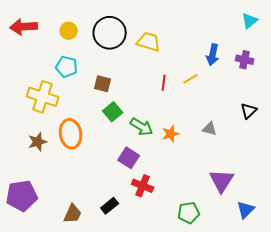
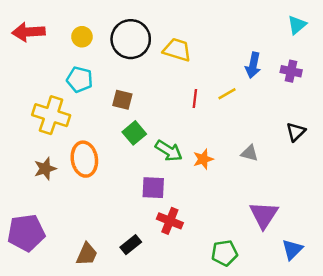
purple square: (129, 158) -> (153, 188), turned -30

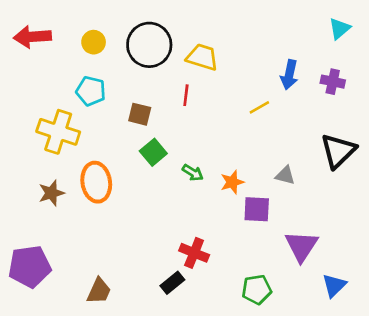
red line: (195, 99) -> (186, 95), moved
black triangle: (296, 132) -> (338, 151), size x1.6
green arrow: (169, 151) -> (193, 173), size x0.7
purple square: (153, 188) -> (257, 209), moved
black rectangle: (131, 245) -> (172, 283), moved

